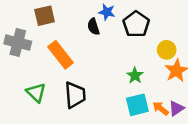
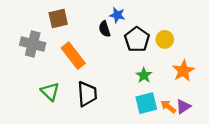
black pentagon: (136, 24) -> (137, 39), moved
yellow circle: (167, 50) -> (165, 39), moved

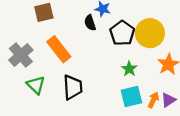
yellow circle: (165, 39) -> (150, 33), size x1.6
gray cross: (33, 44) -> (21, 55), moved, turned 35
orange arrow: (168, 107) -> (153, 100), turned 77

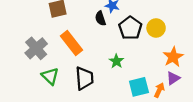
yellow circle: (150, 33) -> (156, 28), size x0.7
green star: (129, 69) -> (116, 61), moved
purple triangle: (168, 100) -> (173, 78), moved

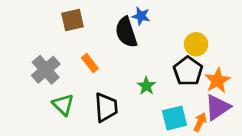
black semicircle: (100, 18) -> (126, 32), size x1.6
black pentagon: (130, 28) -> (188, 71), moved
orange rectangle: (72, 43) -> (90, 63), size x0.6
purple triangle: (173, 78) -> (218, 107), size x1.5

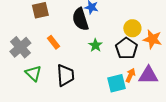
orange star: (218, 80) -> (152, 39), moved, turned -30
green star: (146, 86) -> (95, 45), moved
purple triangle: (218, 107) -> (148, 75), turned 35
orange arrow: (200, 122) -> (130, 75), moved

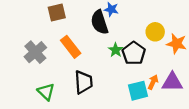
orange rectangle: (53, 42) -> (71, 47), size x1.5
black pentagon: (126, 48) -> (134, 53), moved
green triangle: (33, 73) -> (46, 92), moved

